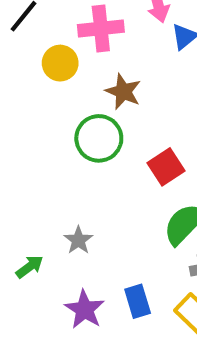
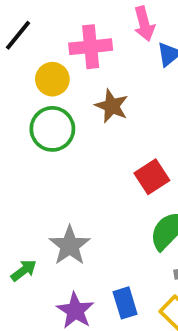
green circle: (99, 138) -> (52, 129), moved
gray star: (78, 240) -> (70, 246), size x1.5

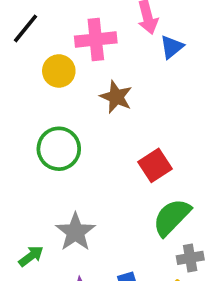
green circle: (52, 129) -> (59, 149), moved

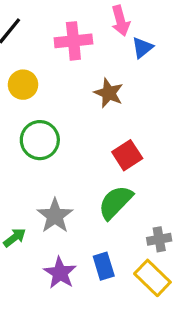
yellow circle: (59, 71) -> (23, 85), moved
brown star: (116, 97) -> (109, 93), moved
green semicircle: (172, 217) -> (115, 202), moved

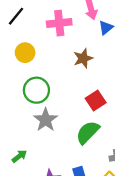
brown star: (109, 93) -> (83, 58), turned 30
gray star: (55, 216) -> (46, 120), moved

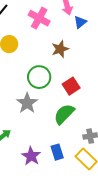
pink cross: (59, 23) -> (39, 18), turned 35
green circle: (36, 90) -> (39, 77), moved

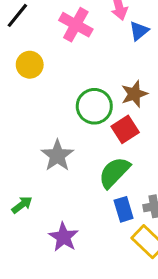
brown star: (60, 49) -> (134, 94), moved
green circle: (39, 77) -> (94, 106), moved
blue rectangle: (57, 152) -> (124, 209), moved

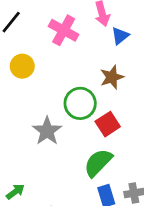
brown star: (134, 94) -> (112, 77), moved
gray star: (57, 156) -> (47, 131), moved

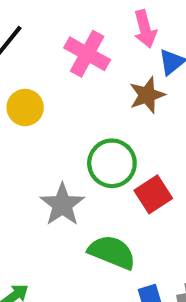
brown star: (112, 77) -> (147, 95), moved
green semicircle: (98, 163) -> (112, 252), moved, turned 68

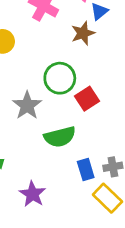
green semicircle: (112, 252) -> (60, 137), turned 144

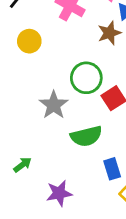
purple star: (33, 194) -> (59, 193), turned 30

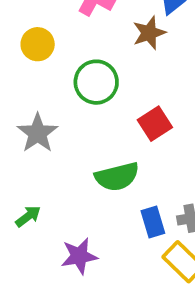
green circle: (86, 78) -> (96, 82), moved
gray star: (54, 105) -> (38, 133), moved

